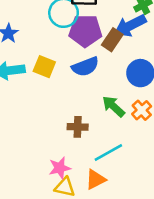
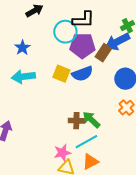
yellow square: (44, 67) -> (61, 74), moved
green arrow: (113, 106) -> (91, 120), moved
cyan line: (108, 153) -> (86, 142), moved

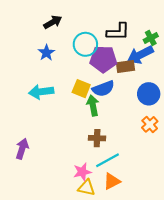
black L-shape: (83, 20) -> (118, 32), moved
blue star: (22, 48) -> (46, 53), moved
brown rectangle: (103, 53) -> (125, 66), turned 48
green arrow: (91, 120) -> (93, 105), moved, turned 36

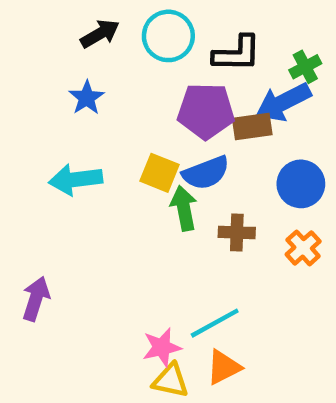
cyan circle: (85, 44) -> (168, 36), moved
brown cross: (97, 138) -> (237, 232), moved

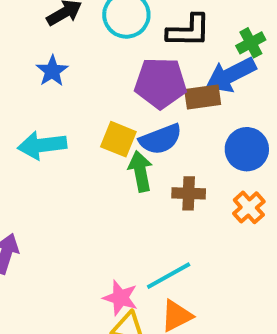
pink star: (162, 347) -> (120, 298), turned 30

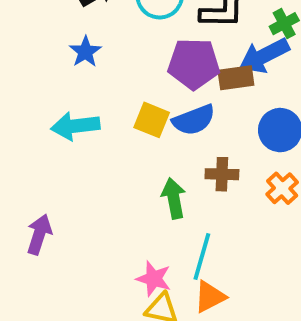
green arrow: (140, 171) -> (174, 198), moved
cyan line: (169, 276) -> (202, 257), turned -45

